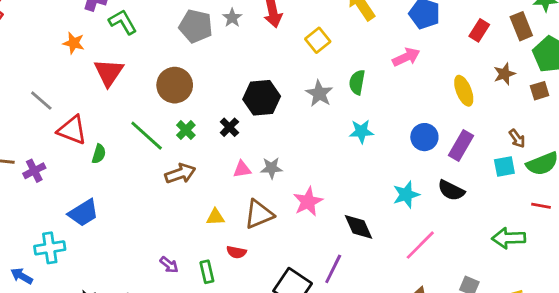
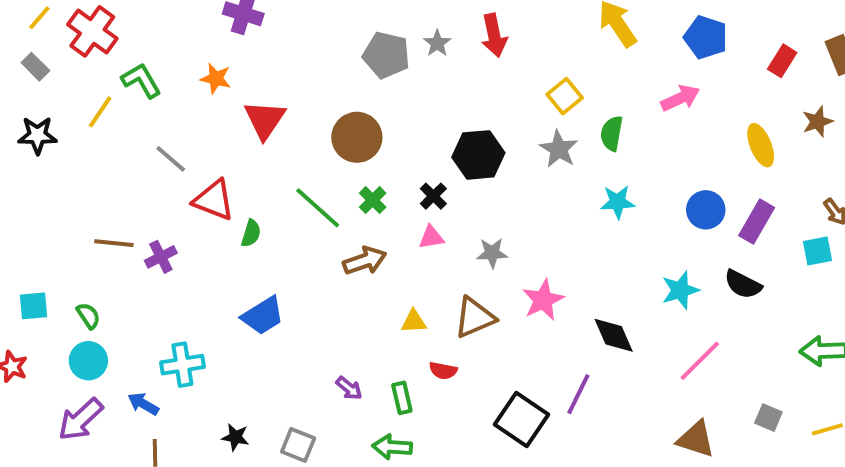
green L-shape: (123, 22) -> (141, 80), moved
yellow square: (318, 40) -> (565, 96), moved
pink triangle: (242, 169) -> (431, 237), moved
blue trapezoid: (83, 213) -> (263, 316), moved

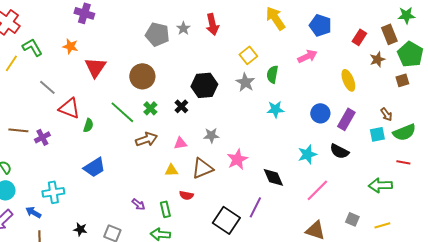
brown star: (817, 122) -> (377, 59), moved
pink triangle: (431, 237) -> (180, 143), moved

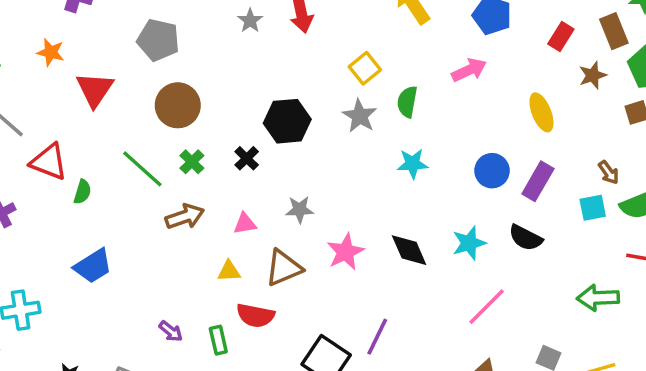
gray pentagon: (157, 34) -> (158, 40), moved
black diamond: (273, 177) -> (409, 250), moved
red semicircle: (186, 195) -> (255, 315), size x1.5

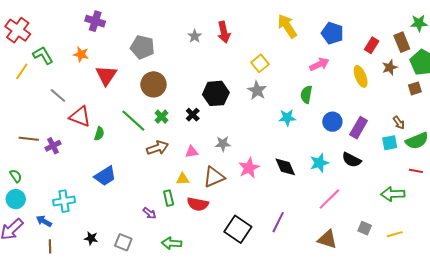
green semicircle: (407, 102) -> (306, 94), moved
yellow ellipse: (541, 112) -> (361, 76), moved
purple line: (377, 337) -> (278, 222), moved
green rectangle: (218, 340) -> (169, 198), moved

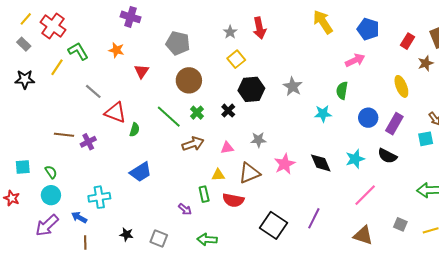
yellow square: (260, 63) -> (236, 59), moved
red triangle: (106, 75) -> (142, 71), size x0.7
yellow ellipse: (361, 76) -> (401, 86), moved

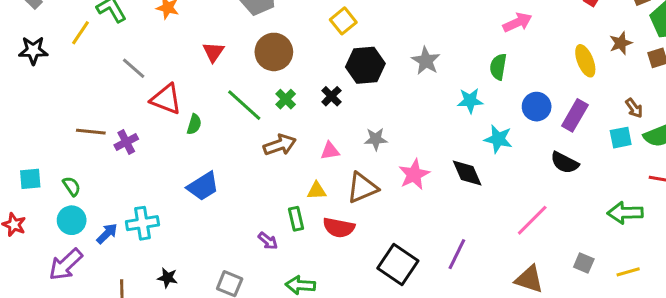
brown star: (426, 63) -> (621, 43), moved
red triangle: (142, 71) -> (213, 52), moved
cyan star: (355, 159) -> (498, 139), moved, turned 30
blue arrow: (79, 217) -> (107, 234), moved, turned 105
black star: (126, 234) -> (168, 278), moved

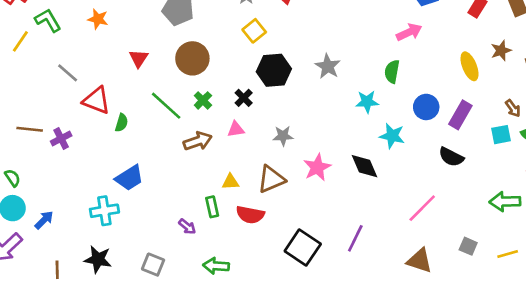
pink triangle: (330, 151) -> (236, 129), moved
cyan cross: (142, 223) -> (104, 211), moved
black star: (168, 278) -> (98, 259), size x1.5

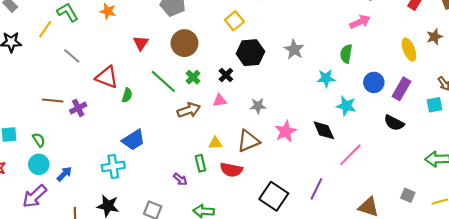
gray line: (68, 73) -> (72, 56), moved
pink line: (422, 208) -> (350, 155), moved

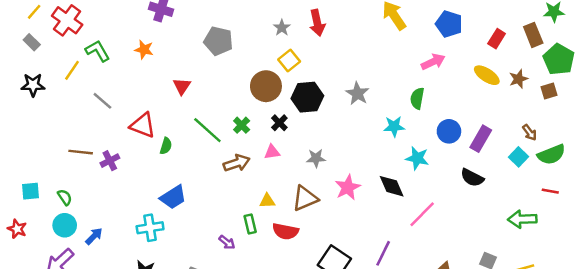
brown circle: (184, 43) -> (266, 86), moved
yellow ellipse: (409, 49) -> (487, 75), moved, turned -35
cyan square: (434, 105) -> (519, 157), turned -35

